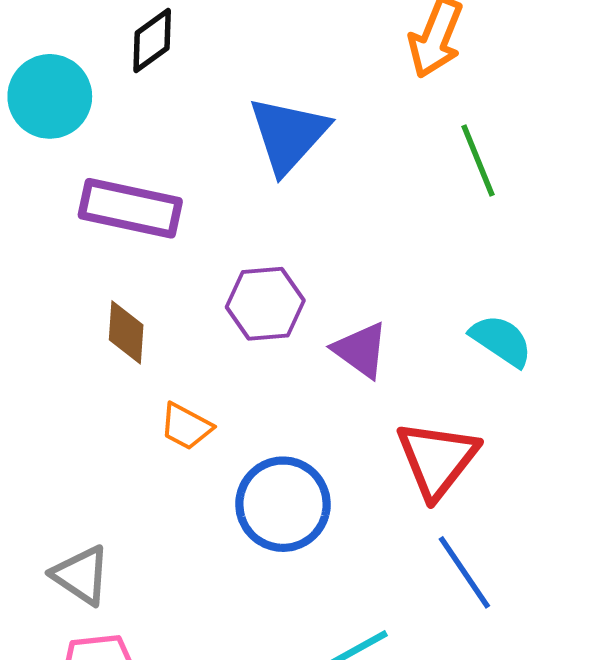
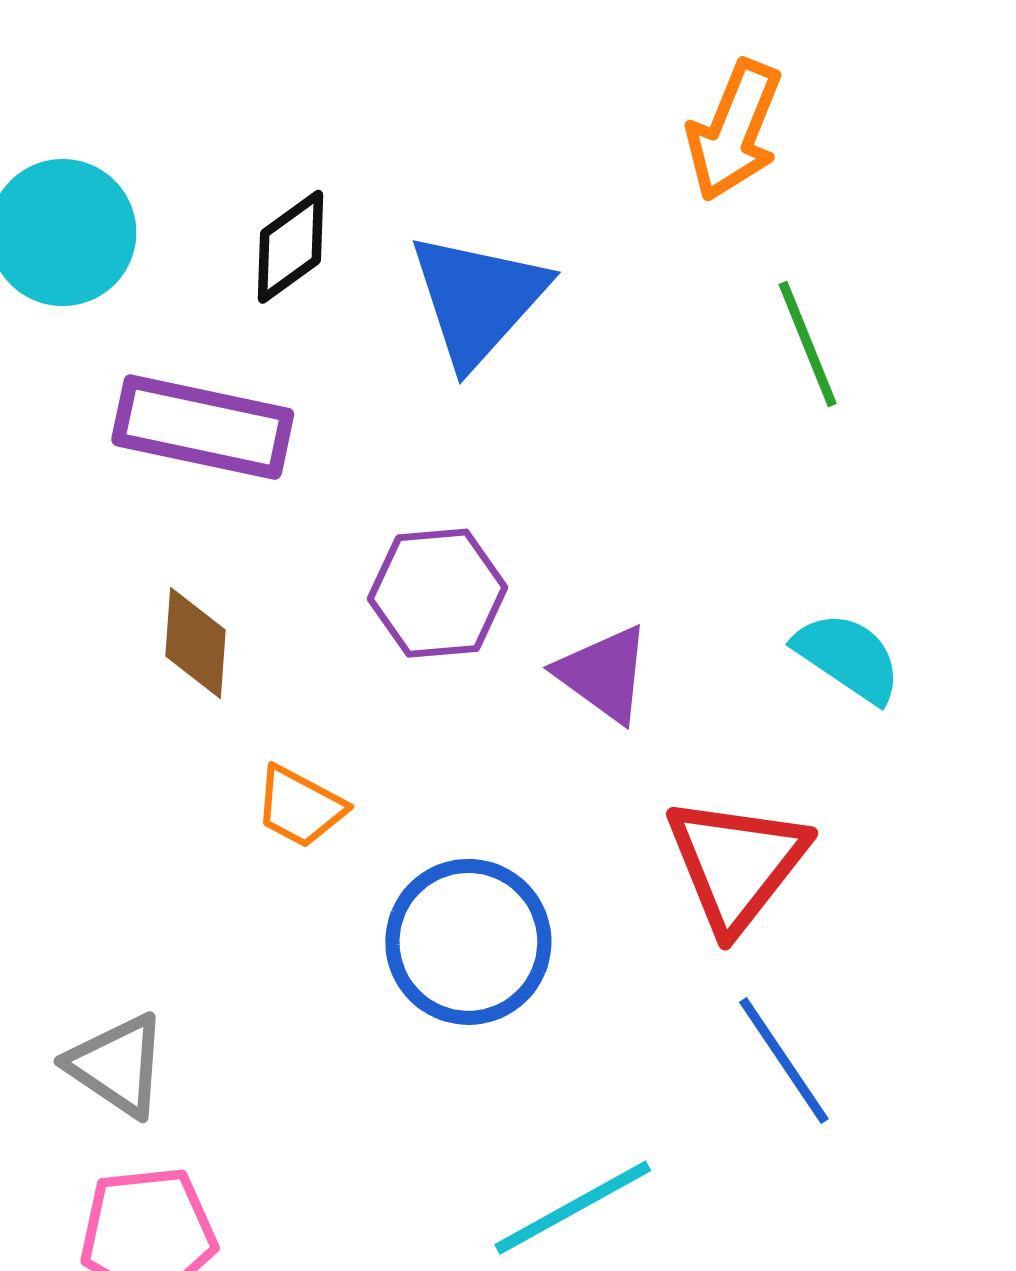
black diamond: (152, 41) -> (290, 247), moved

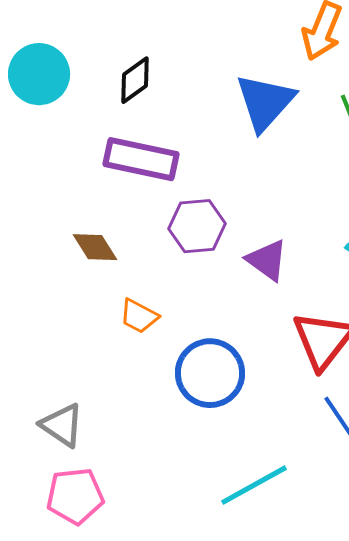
blue triangle: (478, 299) -> (265, 102), moved
purple rectangle: (203, 427) -> (141, 159), moved
brown diamond: (196, 643) -> (95, 247), turned -36

